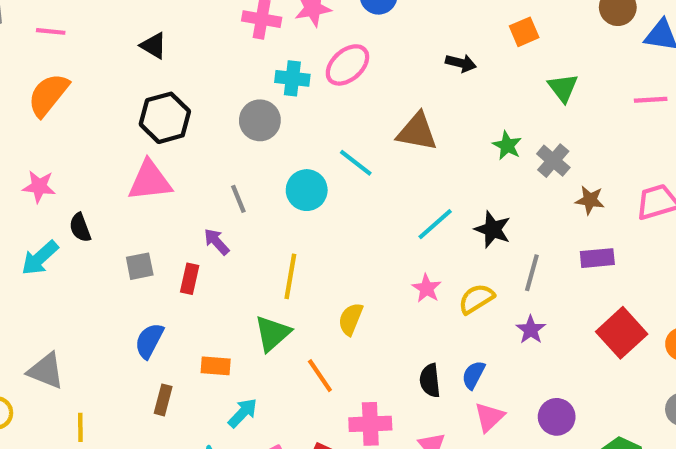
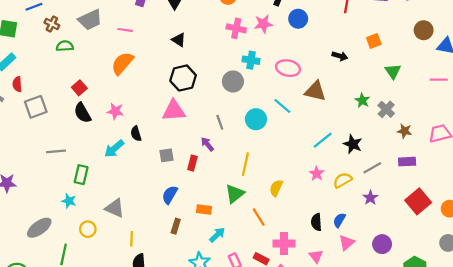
pink ellipse: (347, 65) -> (288, 68), moved, turned 50
gray line: (532, 273) -> (372, 168), turned 42

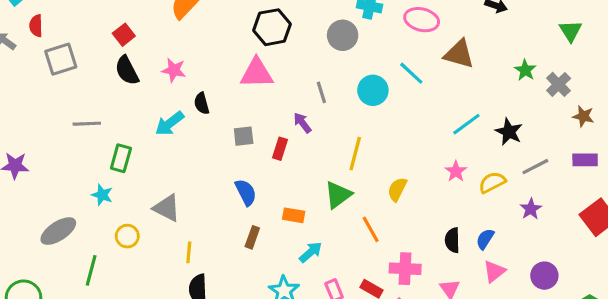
blue semicircle: (170, 195) -> (246, 192), turned 120

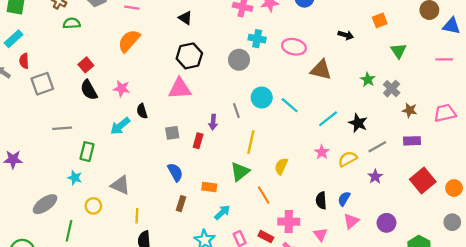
cyan line: (411, 73) -> (290, 105), moved
gray line: (321, 92) -> (236, 110), moved
purple arrow: (302, 123) -> (213, 122), turned -136

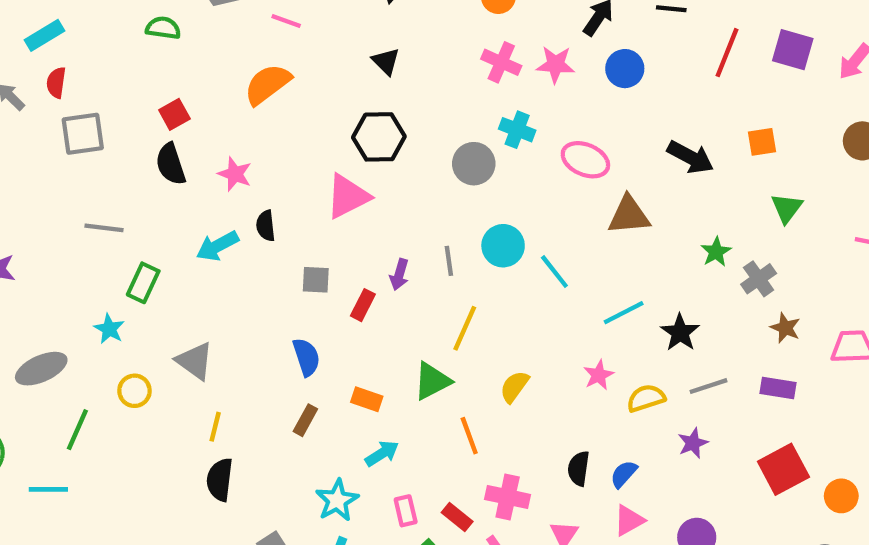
black arrow: (346, 35) -> (690, 157), size x1.5
brown triangle: (321, 70) -> (629, 215), turned -30
pink triangle: (180, 88) -> (348, 196), turned -35

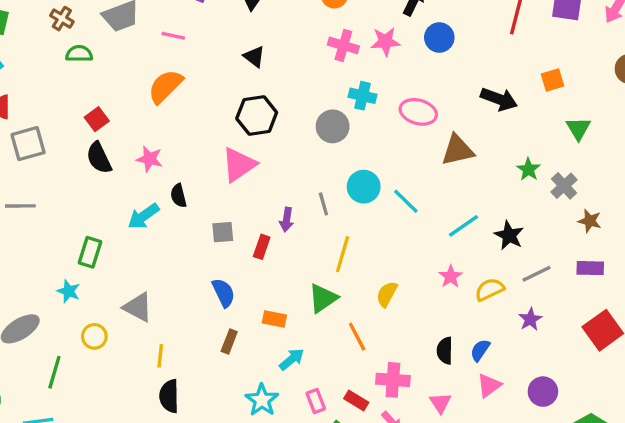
gray line: (104, 228) -> (20, 206), moved

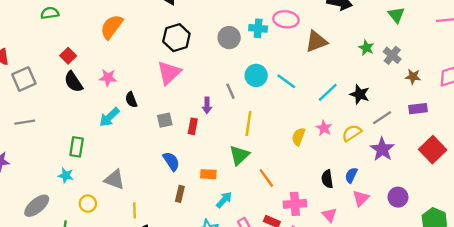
cyan cross: (363, 96) -> (258, 28), moved
yellow semicircle: (387, 294) -> (298, 137), moved
purple star: (530, 319) -> (382, 149), size x1.5

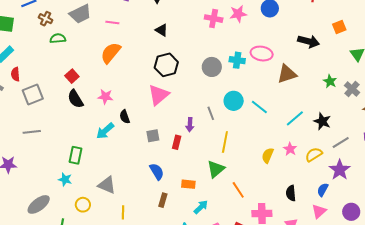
blue semicircle: (351, 175) -> (323, 190), moved

